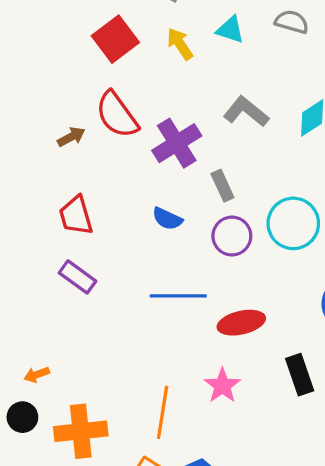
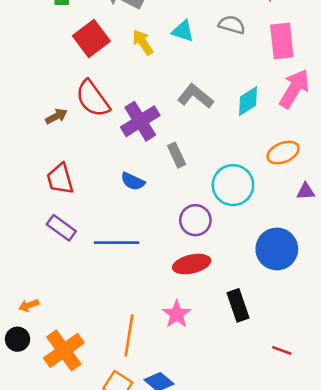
purple circle: (232, 236) -> (195, 220), moved
blue line: (178, 296) -> (116, 243), moved
orange cross: (81, 431) -> (64, 350), turned -30

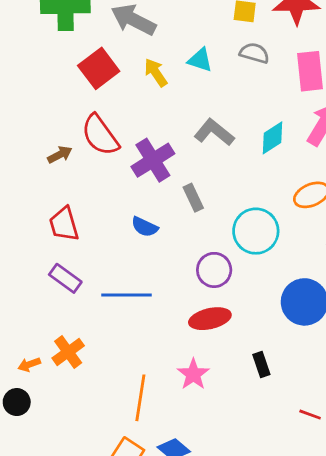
black rectangle: (238, 305) -> (261, 364), size x0.7
orange cross: (64, 350) -> (68, 352), moved, size x0.7

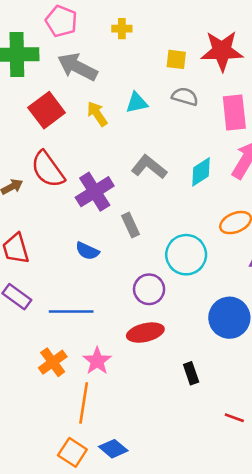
cyan triangle: (200, 60) -> (137, 103), turned -30
orange cross: (68, 352) -> (53, 362), moved
pink star: (193, 374) -> (97, 361), moved

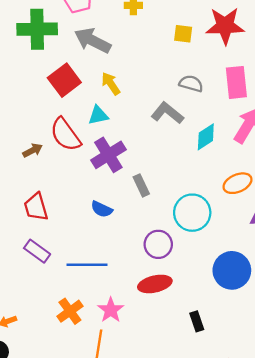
gray semicircle: (185, 97) -> (191, 84), moved
cyan triangle: (137, 103) -> (98, 115), moved
gray L-shape: (149, 167) -> (167, 113), moved

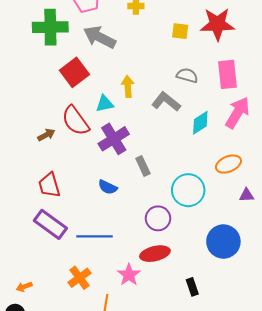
yellow arrow: (111, 84) -> (128, 87), moved, turned 30
purple rectangle: (37, 251) -> (50, 224), size x1.4
pink star: (111, 310) -> (129, 275), moved

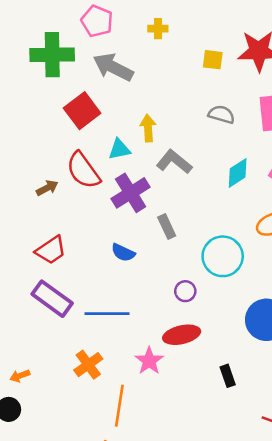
gray L-shape: (166, 102) -> (174, 162), moved
red trapezoid: (49, 185) -> (51, 250), turned -108
purple circle: (158, 218) -> (185, 291), size x0.7

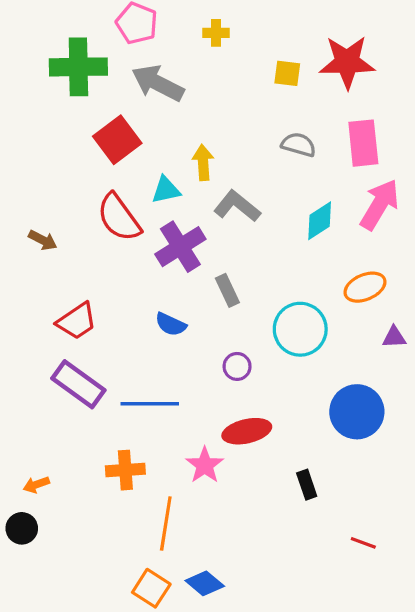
brown arrow: (47, 188) -> (43, 240), moved, turned 55
purple circle: (185, 291) -> (237, 366), moved
orange cross: (88, 365) -> (125, 470), turned 32

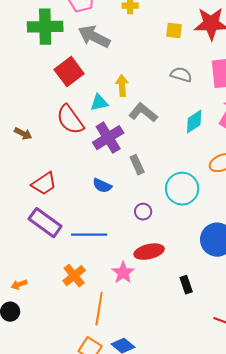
orange cross: (125, 470) -> (74, 276), turned -35

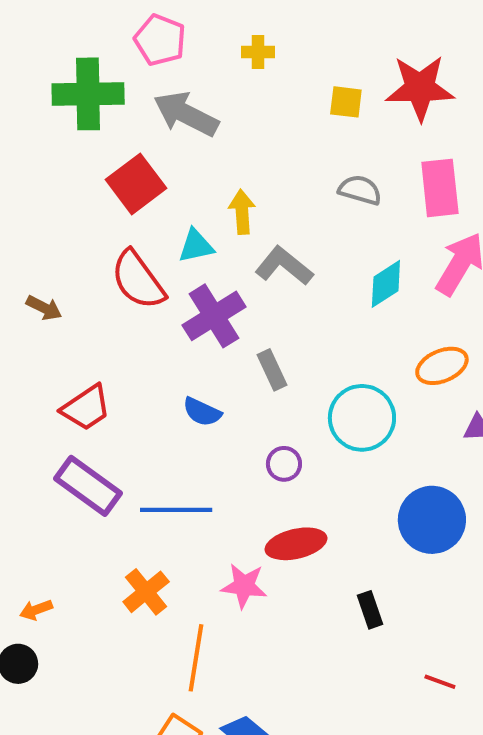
pink star: (123, 273) -> (244, 586), turned -30

